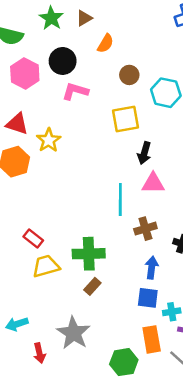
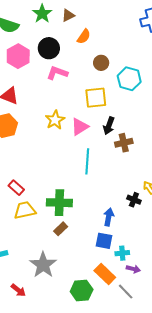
yellow star: (49, 140) -> (55, 120), moved
pink triangle: (153, 183) -> (80, 127), moved, turned -36
brown cross: (145, 229) -> (124, 143), moved
orange rectangle: (152, 339) -> (105, 274), turned -40
red arrow: (39, 353) -> (18, 290), moved, turned -42

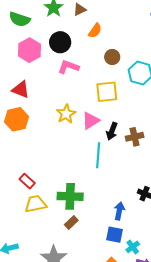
black arrow: (109, 126) -> (112, 131), moved
cyan cross: (122, 253) -> (133, 247), turned -32

